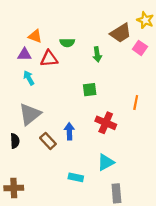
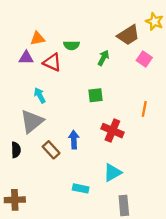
orange triangle: (35, 36) -> (37, 39), turned -32
pink square: (140, 48) -> (144, 59), moved
green arrow: (97, 54) -> (103, 58), turned -144
red triangle: (49, 59) -> (52, 62), turned 30
cyan arrow: (29, 78) -> (40, 95), moved

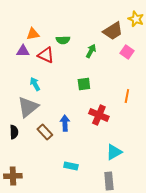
cyan triangle: (112, 173) -> (114, 152), moved

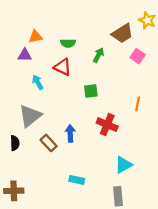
red triangle: (46, 55) -> (63, 67), moved
cyan arrow: (35, 84) -> (38, 82), moved

